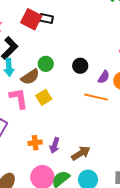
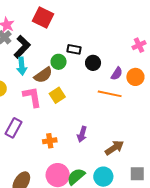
black rectangle: (46, 18) -> (74, 49), moved
purple arrow: (55, 145) -> (82, 134), moved
brown arrow: (81, 153) -> (114, 148), moved

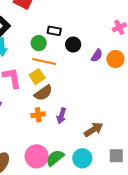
brown semicircle: (43, 75) -> (43, 93), moved
orange line: (110, 94) -> (44, 61), moved
orange cross: (50, 141) -> (38, 115), moved

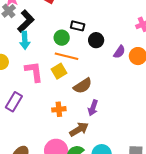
brown semicircle: (43, 93) -> (83, 86), moved
purple arrow: (61, 116) -> (93, 108), moved
brown arrow: (94, 130) -> (79, 129), moved

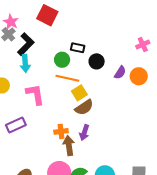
yellow square: (59, 71) -> (79, 93), moved
purple rectangle: (14, 102) -> (16, 125), turned 36
purple arrow: (93, 108) -> (84, 133), moved
brown arrow: (79, 129) -> (69, 146), moved, turned -66

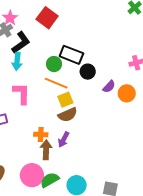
black rectangle: (78, 48) -> (71, 55), size x1.6

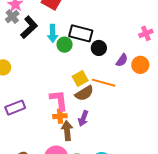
cyan arrow: (17, 61) -> (53, 33), moved
orange line: (56, 83) -> (104, 83), moved
pink L-shape: (22, 94) -> (59, 100), moved

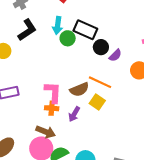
black L-shape: (29, 27) -> (27, 30), moved
purple semicircle: (122, 60) -> (115, 55), moved
yellow square: (80, 78) -> (97, 102), moved, turned -35
brown arrow: (67, 131) -> (46, 132), moved, turned 108

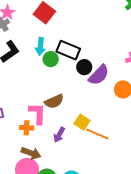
purple semicircle: (115, 55) -> (99, 75), size x1.6
orange line: (100, 82) -> (97, 134), moved
brown semicircle: (79, 89) -> (54, 101), moved
orange cross: (52, 108) -> (27, 128), moved

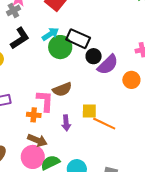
cyan arrow: (40, 46) -> (50, 34), turned -132
green circle: (51, 59) -> (60, 47), size x1.5
yellow square: (82, 122) -> (89, 111), turned -35
purple arrow: (59, 135) -> (66, 123), turned -35

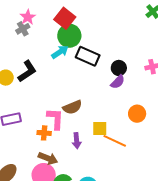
black L-shape: (20, 38) -> (27, 71), moved
green circle: (60, 47) -> (69, 36), moved
black circle: (94, 56) -> (119, 68), moved
purple semicircle: (108, 65) -> (118, 82), size x0.7
orange circle: (131, 80) -> (137, 114), moved

